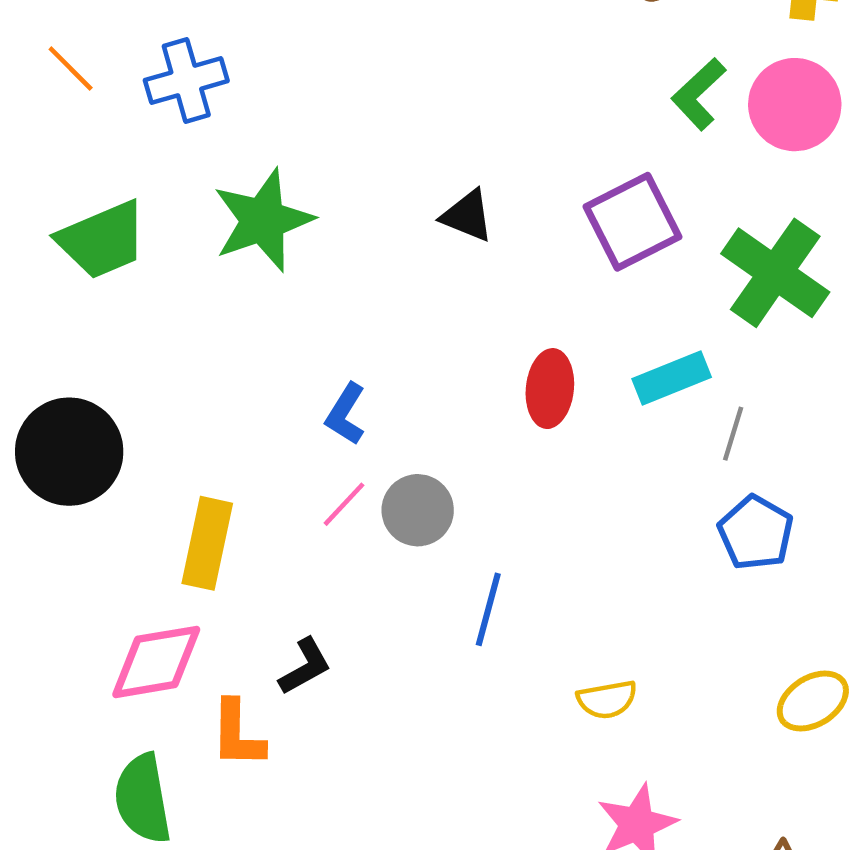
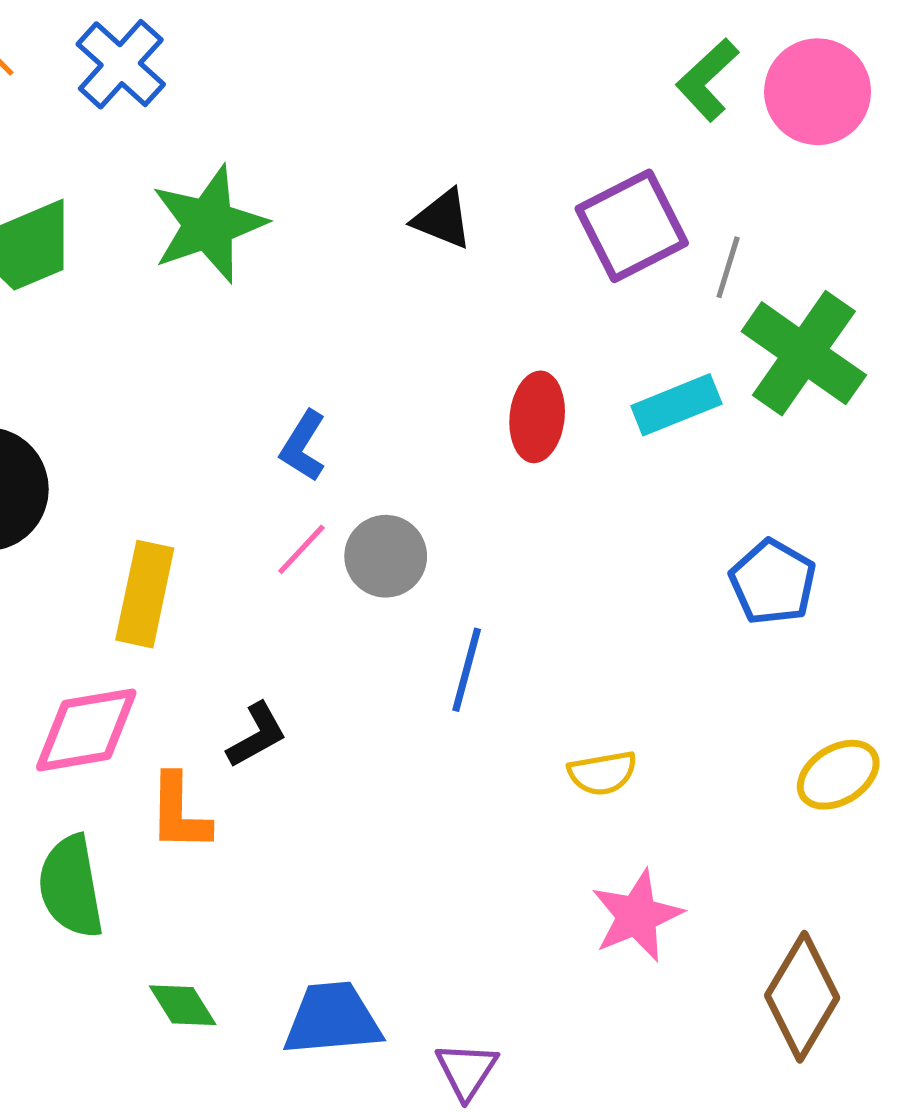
blue cross: (186, 81) -> (121, 64), turned -32
green cross: (775, 273) -> (804, 353), moved
gray line: (733, 434) -> (728, 267), moved

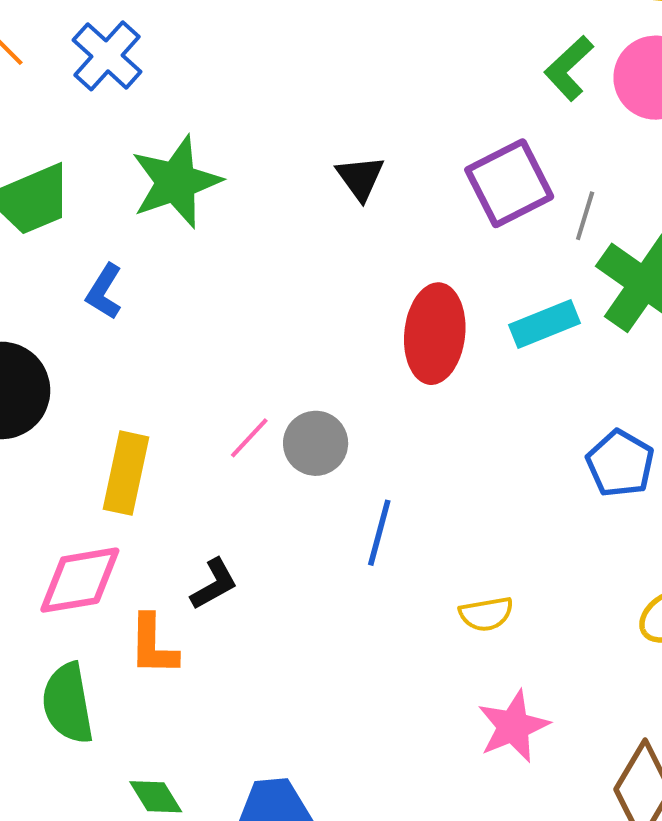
black triangle: (442, 219) -> (360, 178), turned 32
red ellipse: (537, 417) -> (435, 334), size x1.4
blue L-shape: (303, 446) -> (104, 292), moved

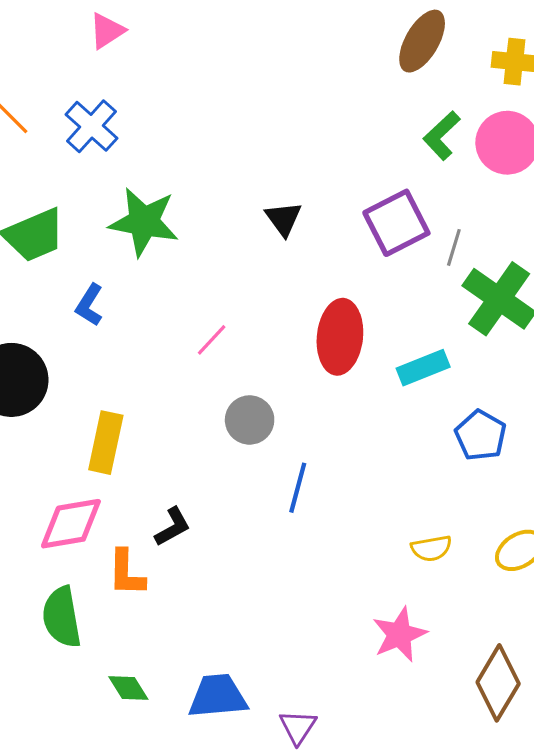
green star: (176, 182) -> (144, 222), turned 30
cyan rectangle: (544, 324) -> (423, 368), moved
pink line: (249, 438) -> (212, 340), moved
yellow semicircle: (486, 614) -> (431, 548), moved

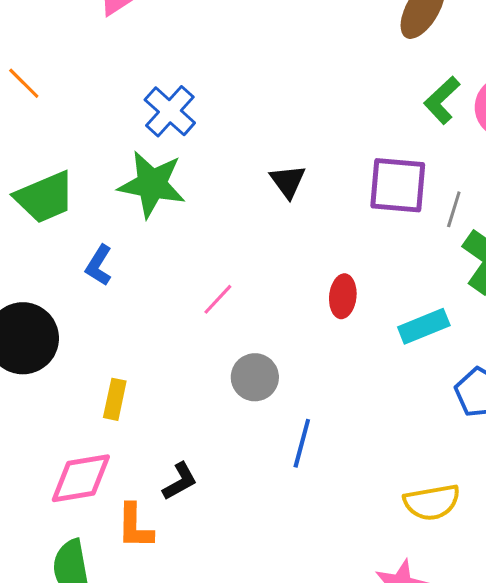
blue cross: (91, 126) -> (170, 111), moved
purple square: (396, 223) -> (398, 185), turned 32
red ellipse: (340, 337) -> (343, 296), size x0.6
yellow rectangle: (106, 443) -> (115, 399), size x0.7
yellow semicircle: (431, 548) -> (432, 502), size x1.4

